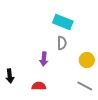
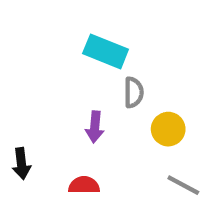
cyan rectangle: (63, 22) -> (106, 51), moved
yellow circle: (87, 60) -> (168, 129), moved

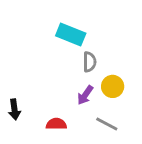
purple arrow: (95, 127) -> (85, 95), moved, turned 30
gray line: (183, 185) -> (107, 124), moved

